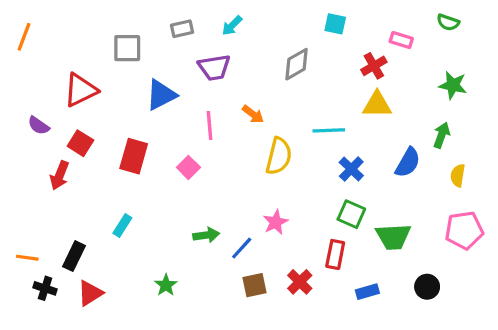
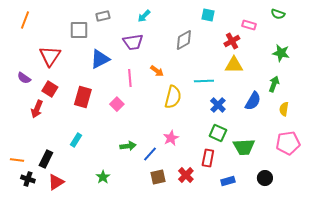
gray rectangle: (182, 29) -> (103, 16), moved
orange line: (24, 37) -> (25, 20), moved
red triangle: (80, 90) -> (50, 56), turned -30

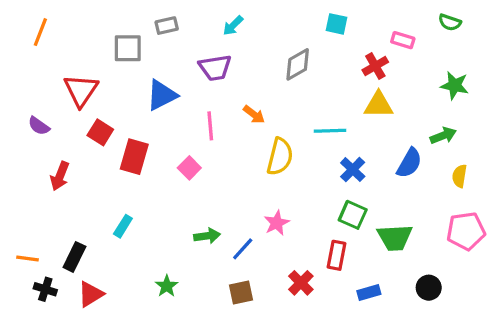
green arrow: (274, 84) -> (443, 136), turned 49
red square: (50, 89) -> (100, 132), moved
brown square: (158, 177) -> (241, 292), moved

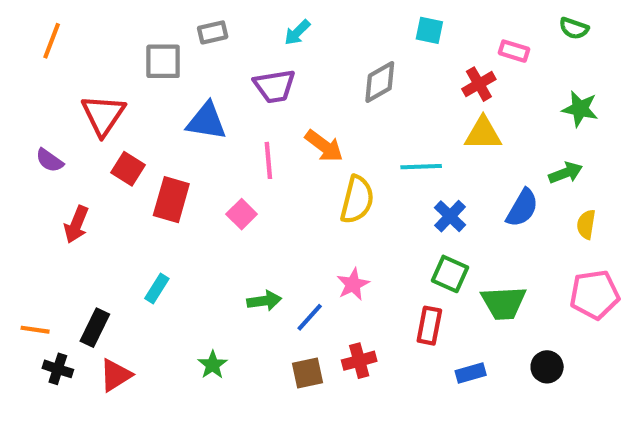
blue triangle: (162, 95) -> (206, 121), turned 36
orange arrow: (254, 115) -> (324, 146), size x1.4
red cross: (301, 283) -> (359, 361), moved, turned 30

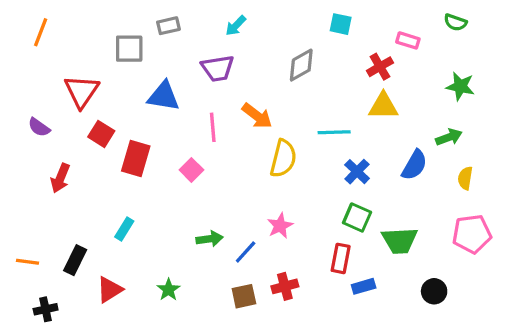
black cross: (58, 369) -> (46, 309), moved, turned -30
blue rectangle: (471, 373) -> (364, 286), moved
red triangle: (116, 375) -> (109, 290), moved

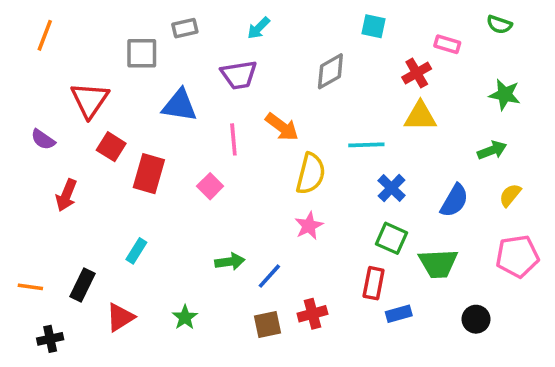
blue semicircle: (414, 165) -> (454, 201), moved
yellow semicircle: (465, 178) -> (510, 195), turned 30
pink star: (280, 226) -> (309, 226), moved

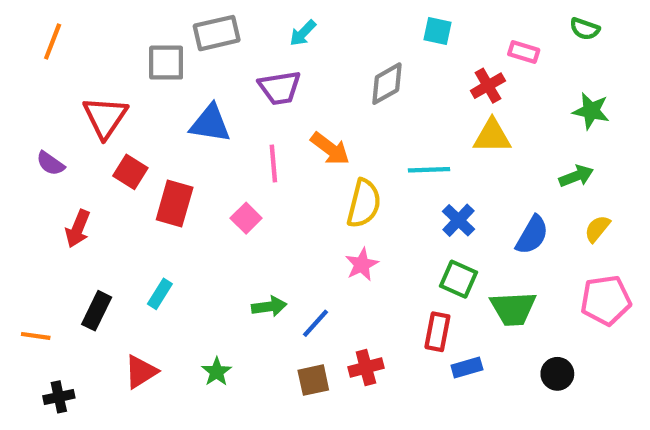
gray rectangle: (185, 28) -> (217, 33), size x1.5
black rectangle: (82, 285) -> (97, 311), moved

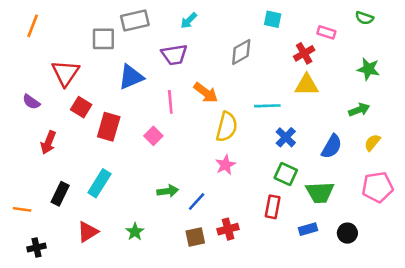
blue triangle: (210, 124) -> (131, 77), turned -32
cyan rectangle: (160, 294) -> (99, 183), size x1.5
blue rectangle: (467, 367) -> (308, 229), moved

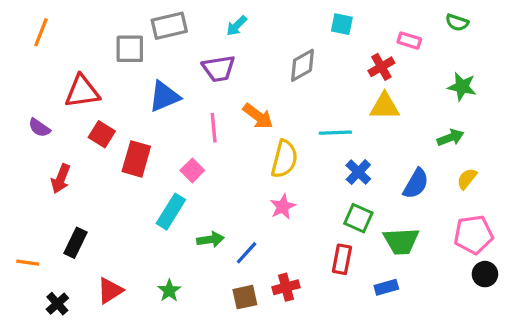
red triangle: (65, 73) -> (82, 92), turned 48
cyan rectangle: (99, 183) -> (171, 212), moved
black circle: (347, 233) -> (485, 274), moved
black cross: (37, 247) -> (57, 304), moved, turned -30

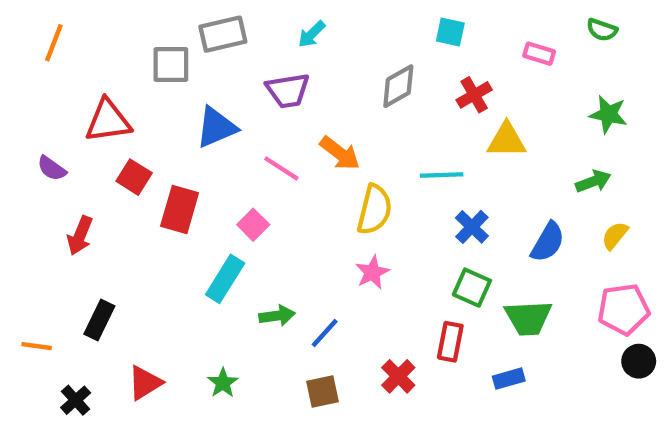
red cross: (381, 67) -> (474, 95), moved
pink line: (214, 128) -> (281, 168), turned -52
red cross: (286, 287) -> (398, 376), moved, turned -30

